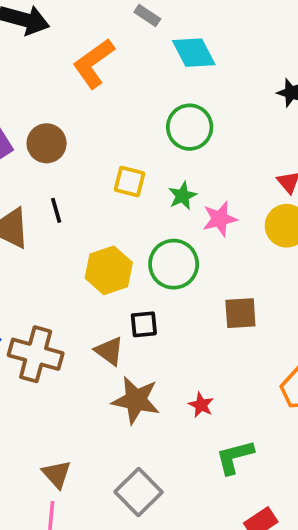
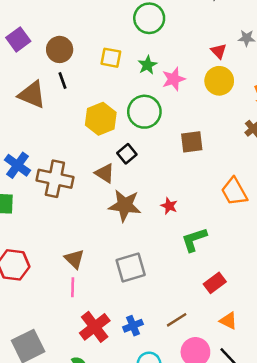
brown circle: (47, 143) -> (60, 49), moved
black square: (144, 324) -> (127, 154), turned -30
gray square: (139, 492) -> (131, 268), turned 32

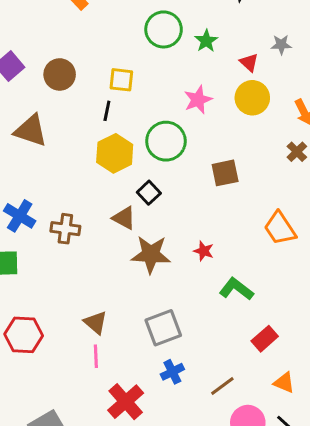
green star: (147, 65) -> (206, 41), moved
black line: (62, 81) -> (107, 111), moved, turned 35
brown cross: (55, 179) -> (65, 229), size x0.7
green L-shape: (194, 240) -> (236, 289), turned 60
blue cross: (133, 326) -> (172, 372), moved

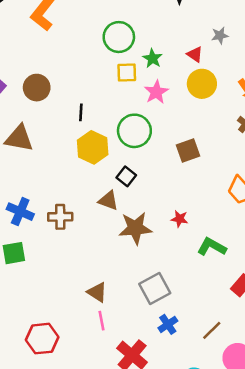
green star: (206, 41) -> (152, 58), moved
yellow square: (121, 80) -> (127, 72), moved
red hexagon: (24, 335) -> (42, 339), moved

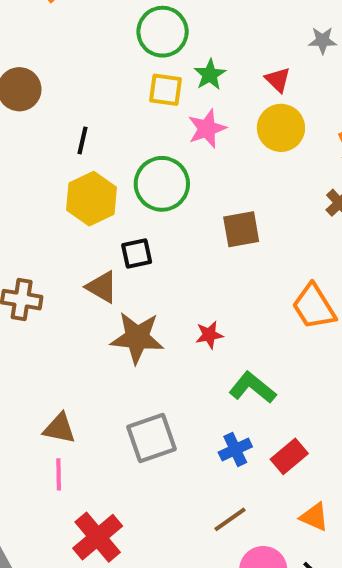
gray star: (220, 35) -> (323, 40), moved
black square: (126, 176) -> (137, 253), turned 30
red star: (180, 219) -> (209, 335), turned -30
brown triangle: (97, 292) -> (59, 428), turned -30
blue cross: (168, 324) -> (235, 449), moved

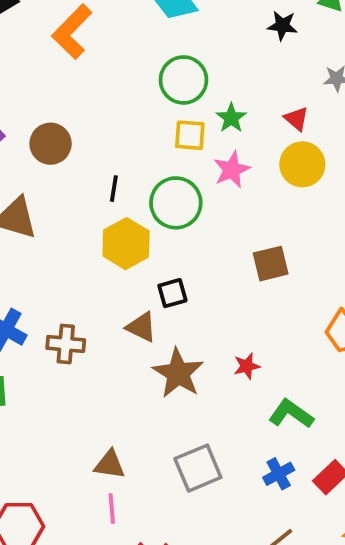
green circle: (162, 184) -> (176, 203), moved
brown star: (137, 338) -> (178, 373), turned 30

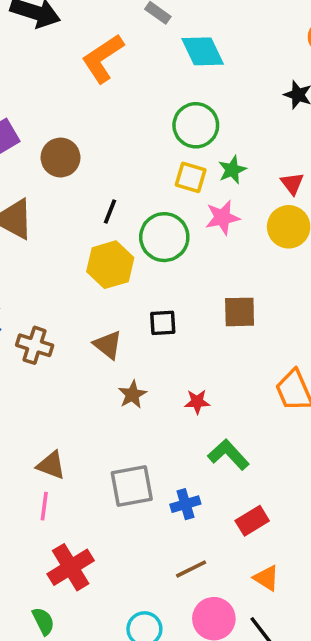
black square: (172, 293) -> (163, 323), moved
brown star: (178, 373) -> (132, 395), size x0.6
blue cross: (279, 474) -> (185, 504), moved

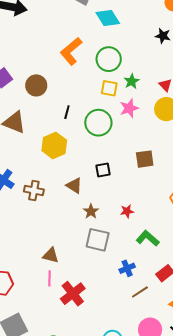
orange L-shape: (103, 58) -> (71, 51), moved
yellow hexagon: (110, 265) -> (54, 145), moved
gray square: (132, 486) -> (98, 240), moved, turned 30
red cross: (71, 567) -> (73, 294), moved
brown line: (191, 569) -> (140, 292), moved

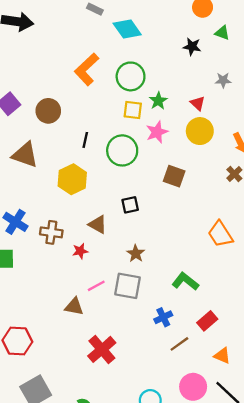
brown square: (145, 159) -> (174, 176), moved, turned 30
brown star: (91, 211) -> (136, 254), moved
red star: (127, 211) -> (80, 251), moved
pink line: (49, 278) -> (96, 286), moved, turned 63

